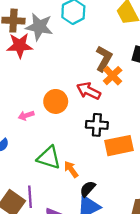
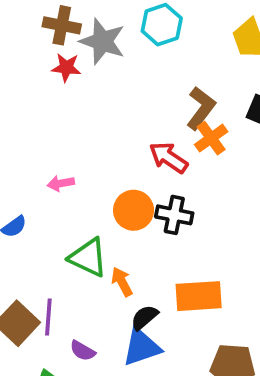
red star: (20, 45) -> (66, 68), size x0.7
orange circle: (56, 101) -> (134, 210), moved
orange rectangle: (119, 146) -> (199, 296), moved

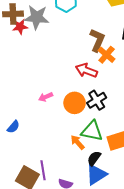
red star: (66, 68) -> (20, 27), moved
pink arrow: (61, 183) -> (46, 97), moved
black cross: (174, 215) -> (97, 100), turned -30
green triangle: (88, 257) -> (92, 131), moved

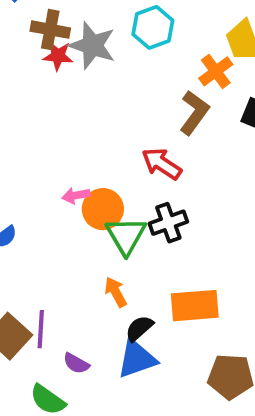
orange cross: (107, 55) -> (216, 71), moved
orange circle: (75, 103) -> (103, 209), moved
green triangle: (92, 131) -> (126, 236), moved, turned 35

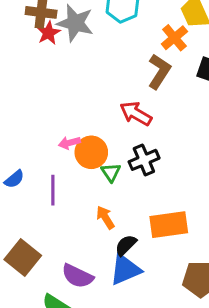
red star: (58, 56) -> (48, 33), turned -30
green triangle: (126, 236) -> (111, 172), size x0.6
purple line: (41, 329) -> (53, 190), moved
purple semicircle: (76, 363) -> (77, 276), size x1.5

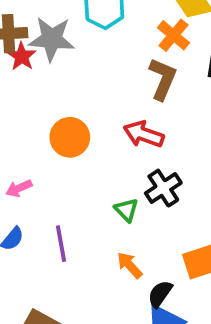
pink arrow: (69, 143) -> (19, 188), moved
orange circle: (91, 152) -> (70, 137), moved

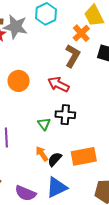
black cross: (163, 188) -> (65, 115), turned 30
black semicircle: (160, 294) -> (55, 159), moved

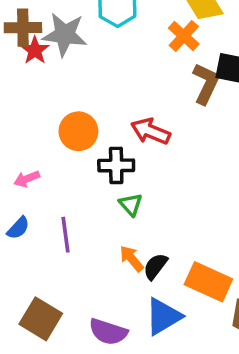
brown L-shape: (72, 56) -> (206, 84), moved
black cross: (65, 115) -> (116, 165), moved
orange rectangle: (84, 156) -> (208, 282), moved, turned 40

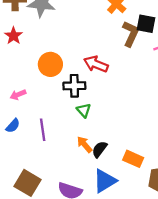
red star: (35, 50) -> (14, 36), moved
orange rectangle: (208, 282) -> (133, 159), size x0.7

